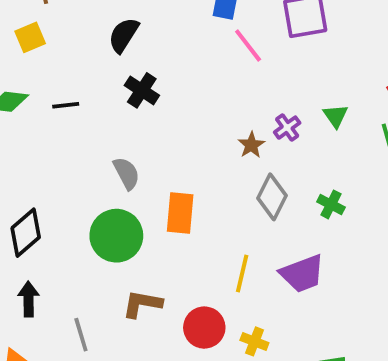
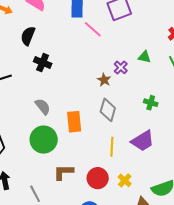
green triangle: (336, 116) -> (144, 57), turned -32
gray diamond: (272, 197) -> (108, 110), moved
yellow cross: (254, 341) -> (125, 180), turned 32

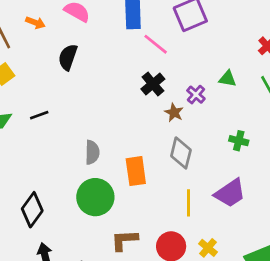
black cross: (43, 63) -> (153, 84), moved, turned 30
gray semicircle: (43, 107) -> (92, 152), turned 42

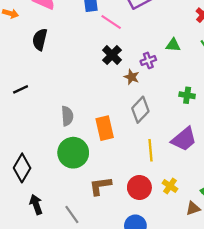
purple cross: (196, 95) -> (148, 60), turned 35
gray diamond: (181, 153) -> (140, 110), turned 35

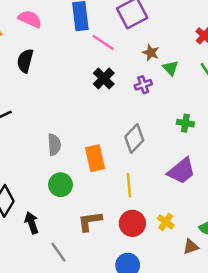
green triangle: (173, 45) -> (171, 68), turned 42
brown star: (132, 77) -> (151, 53), moved
yellow line: (150, 150) -> (129, 185), moved
green circle: (73, 153) -> (60, 185), size x0.7
black arrow: (36, 204) -> (32, 223), moved

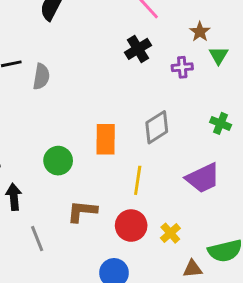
gray semicircle: (54, 145) -> (41, 77), moved

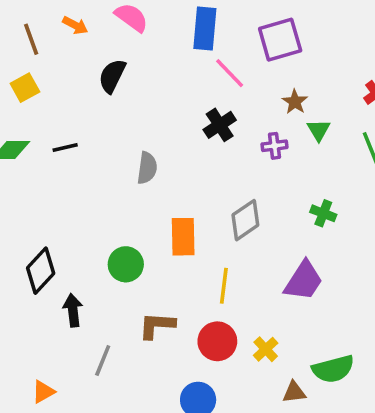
gray semicircle: (41, 77) -> (147, 168), moved
purple trapezoid: (203, 178) -> (304, 281), turned -30
gray line: (37, 239) -> (103, 361), turned 45

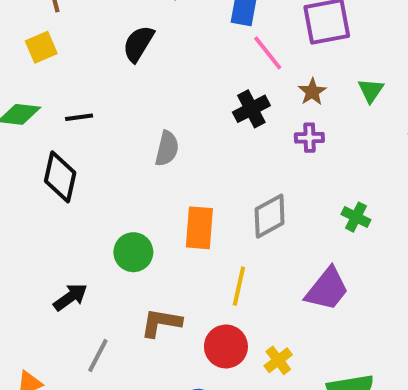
brown star: (295, 102) -> (312, 92), moved
green triangle: (319, 130) -> (371, 90), moved
black diamond: (41, 271) -> (60, 177), moved, turned -36
black arrow: (73, 310) -> (70, 297), turned 56

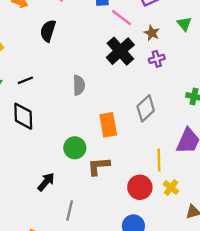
black cross: (251, 109) -> (120, 51), size x1.4
yellow line: (239, 286) -> (159, 160), moved
brown L-shape: (161, 323) -> (99, 166), moved

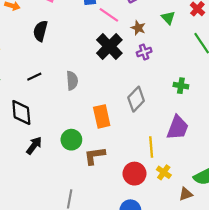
black line: (25, 80) -> (34, 77), moved
black arrow: (46, 182) -> (34, 145), moved

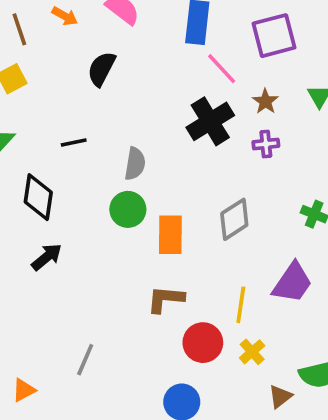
green circle: (71, 140) -> (128, 209), moved
brown L-shape: (95, 156) -> (165, 299), moved
brown triangle: (186, 194) -> (280, 396), turned -32

